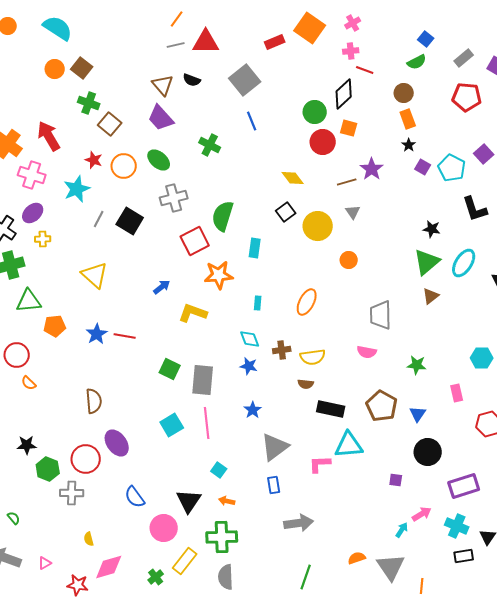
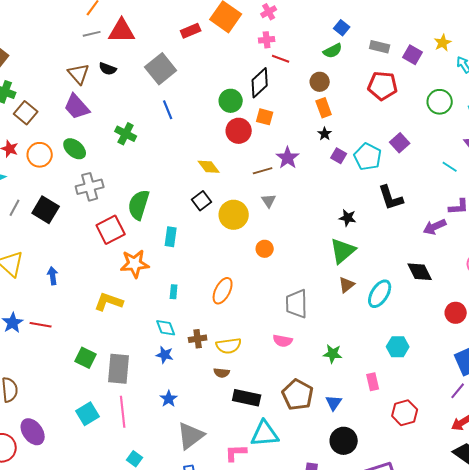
gray rectangle: (464, 58) -> (380, 47), turned 54
cyan ellipse: (464, 263) -> (380, 294), moved
blue arrow: (162, 287) -> (53, 276), moved, turned -60

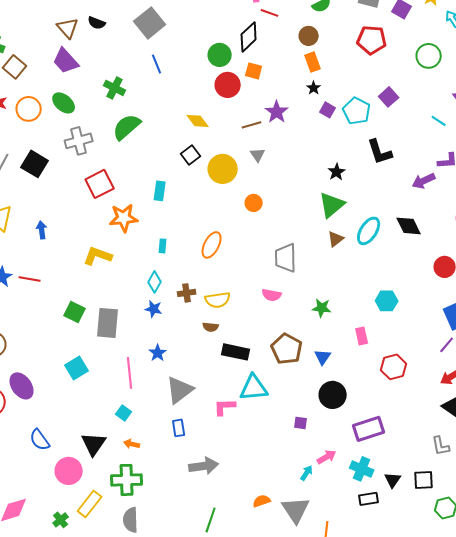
green semicircle: (139, 205) -> (127, 127), moved, turned 32
black star: (348, 218) -> (337, 172), turned 30
cyan ellipse: (380, 294) -> (369, 231), moved
cyan diamond: (166, 328) -> (155, 282), turned 50
pink line: (123, 412) -> (130, 373), moved

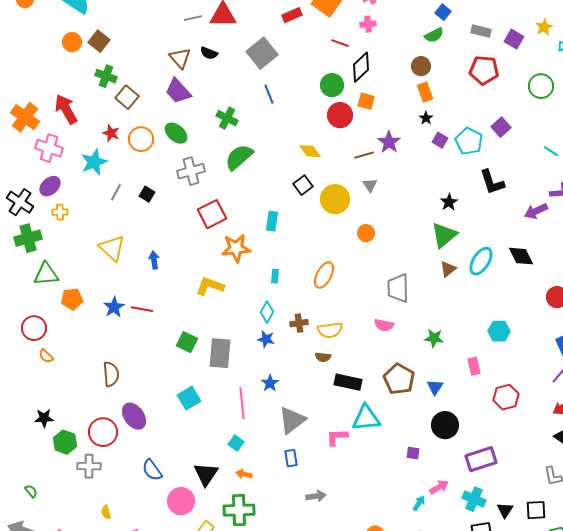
red line: (270, 13) -> (340, 43), moved
black square: (35, 164) -> (147, 194), size x0.6
gray arrow: (204, 466) -> (316, 496), size x0.7

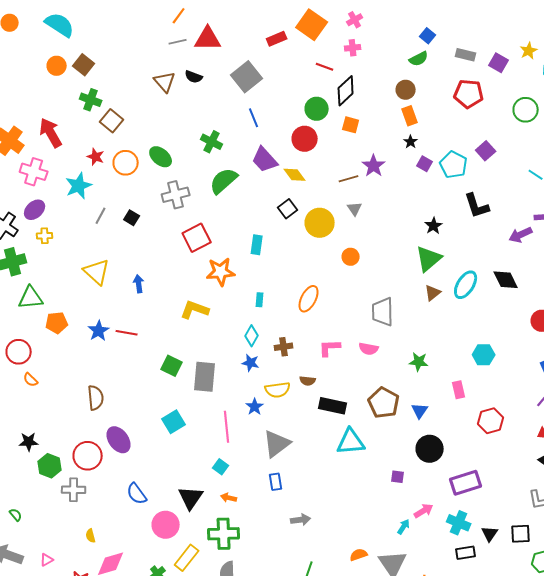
purple trapezoid: (178, 91) -> (265, 160), moved
red circle: (340, 115) -> (305, 139), moved
yellow semicircle: (330, 330) -> (278, 390), moved
pink L-shape: (337, 437) -> (330, 348), moved

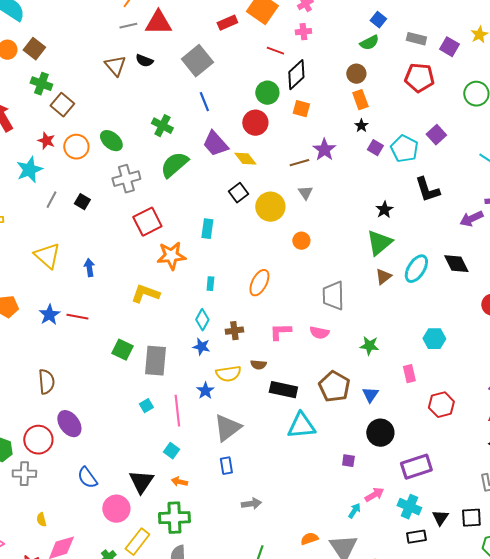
cyan square: (174, 422) -> (146, 406), moved, size x0.6

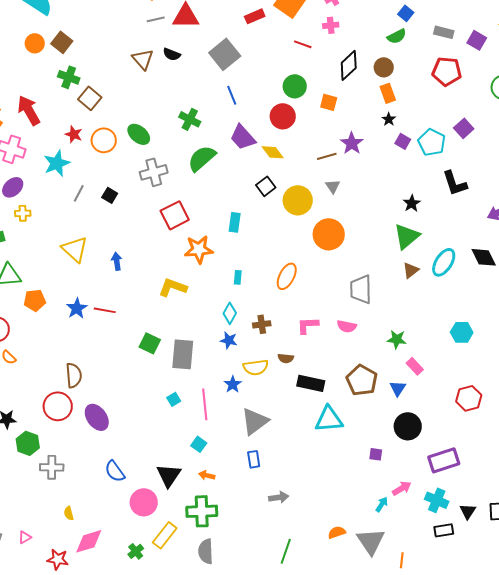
black diamond: (296, 75) -> (349, 65), moved
orange circle: (301, 241) -> (329, 234), size x1.8
pink rectangle: (409, 374) -> (415, 366), moved, turned -30
red circle: (38, 440) -> (58, 406), moved

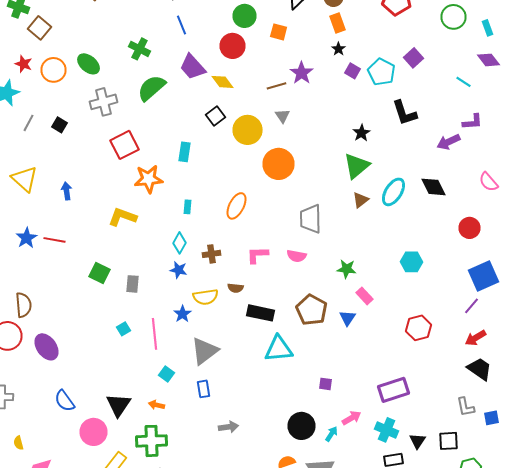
gray rectangle: (183, 354) -> (132, 284), size x0.6
black circle: (408, 426) -> (302, 426), moved
cyan square: (199, 444) -> (166, 374), moved

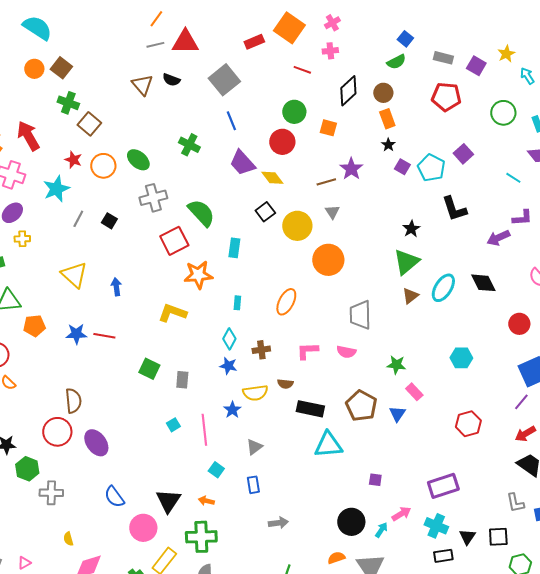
green semicircle: (152, 88) -> (201, 213), moved, turned 88
blue star: (26, 238) -> (76, 334), turned 30
gray triangle: (204, 351) -> (254, 447), size x0.6

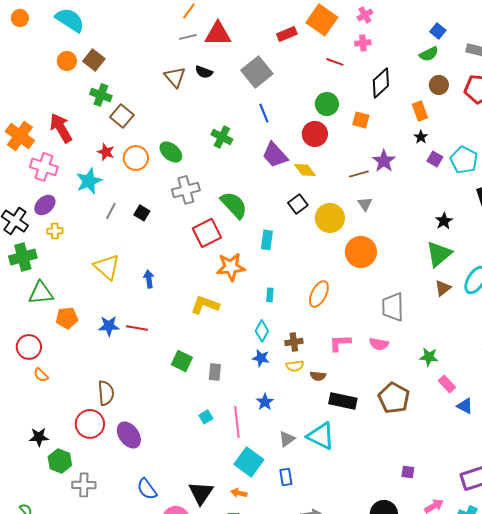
brown circle: (383, 93) -> (439, 85), moved
yellow semicircle: (255, 393) -> (295, 366), moved, size x0.7
blue triangle: (397, 414) -> (465, 406), moved, turned -36
cyan triangle: (328, 445) -> (321, 436), moved, turned 32
cyan square: (216, 470) -> (249, 462), size x1.8

